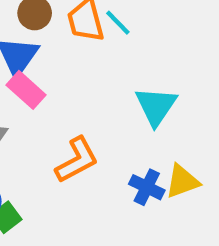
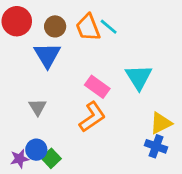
pink rectangle: (26, 90) -> (97, 87), moved
blue cross: (147, 187) -> (156, 146), moved

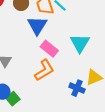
blue triangle: (47, 55) -> (37, 25), moved
blue cross: (156, 146) -> (77, 88), moved

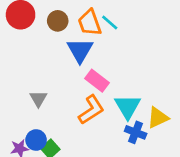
cyan triangle: (80, 43) -> (128, 107), moved

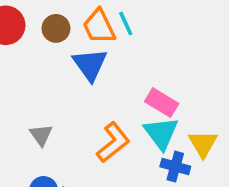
cyan line: (110, 23) -> (126, 23), turned 30
pink rectangle: (97, 81) -> (162, 103), moved
yellow triangle: (158, 118) -> (203, 144), turned -30

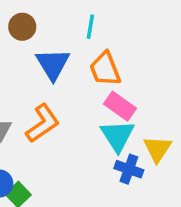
cyan line: (126, 23) -> (90, 27), turned 30
orange trapezoid: (99, 26) -> (105, 69), moved
orange L-shape: (113, 142) -> (43, 123), moved

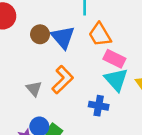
brown circle: (22, 27) -> (40, 34), moved
blue cross: (129, 169) -> (99, 106), moved

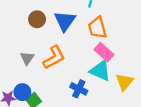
brown circle: (40, 34) -> (37, 19), moved
cyan triangle: (116, 80) -> (100, 71), turned -40

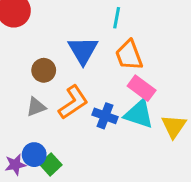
brown circle: (37, 19) -> (44, 70), moved
gray triangle: (27, 58) -> (36, 107), turned 40
blue cross: (79, 89) -> (105, 116), moved

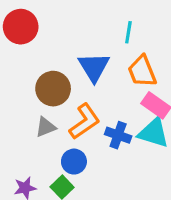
brown circle: (44, 70) -> (53, 89), size x1.4
blue circle: (34, 155) -> (74, 162), moved

